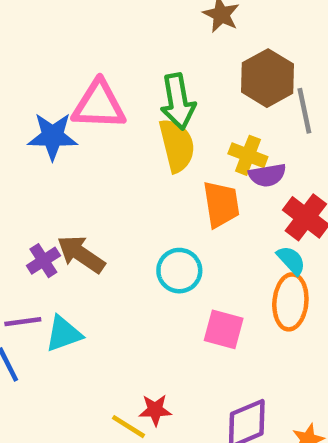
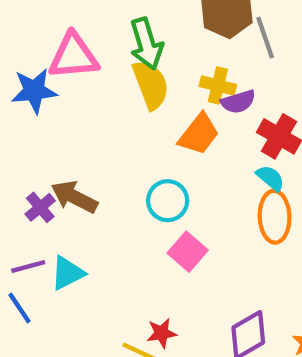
orange trapezoid: (221, 204) -> (199, 134), turned 54
pink square: (224, 329) -> (188, 252), moved, turned 33

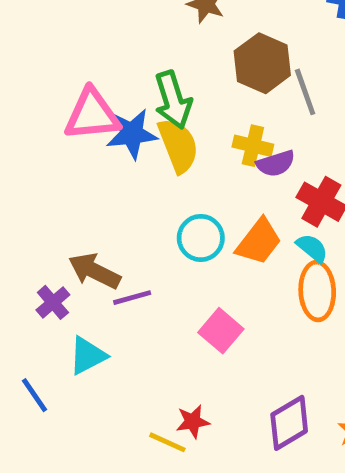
blue star: (34, 91) -> (132, 134), moved
orange trapezoid: (199, 134) -> (259, 242), moved
cyan circle: (168, 201) -> (201, 238), moved
purple cross: (40, 207) -> (53, 302), moved
purple line: (28, 266) -> (132, 298), moved

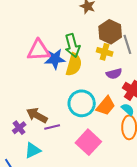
yellow semicircle: (178, 145) -> (74, 65), turned 35
yellow cross: (253, 146) -> (105, 52), moved
cyan circle: (201, 238) -> (82, 103), size x1.4
pink square: (221, 331) -> (88, 142), size x1.4

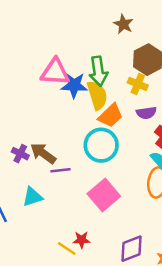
yellow semicircle: (74, 65) -> (97, 95), turned -40
orange trapezoid: (106, 106) -> (110, 116), moved
purple cross: (19, 128) -> (20, 154), moved, turned -32

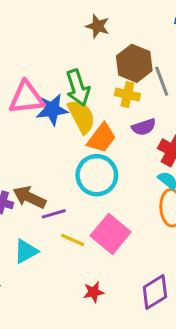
yellow line: (67, 248) -> (73, 240), moved

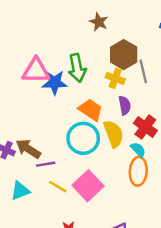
yellow semicircle: (82, 116) -> (114, 134), moved
purple semicircle: (144, 127) -> (125, 105), turned -90
orange trapezoid: (102, 138) -> (91, 110), turned -100

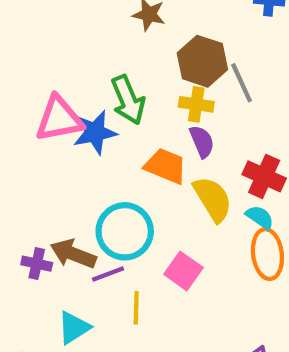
purple semicircle: (125, 105) -> (202, 142), moved
cyan circle: (83, 138) -> (125, 231), moved
pink square: (88, 186) -> (183, 271), moved, size x0.7
yellow line: (58, 187) -> (136, 308), turned 72

